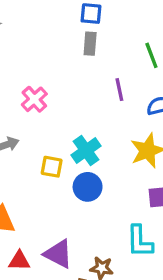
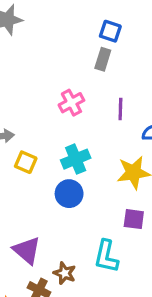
pink cross: (34, 99) -> (71, 103), moved
yellow square: (52, 167) -> (26, 162), moved

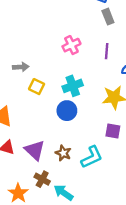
gray rectangle: (103, 59) -> (108, 17), moved, turned -42
cyan L-shape: (106, 256) -> (92, 157), turned -130
brown star: (65, 273) -> (63, 153), moved

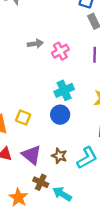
gray arrow: (21, 67) -> (35, 44), moved
yellow square: (37, 87) -> (23, 117), moved

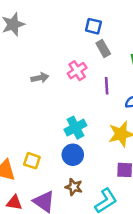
pink cross: (60, 51) -> (77, 71), moved
brown star: (59, 156) -> (74, 187), moved

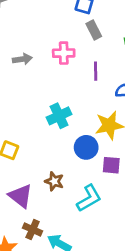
pink cross: (77, 71) -> (64, 53), turned 30
blue circle: (73, 155) -> (86, 147), moved

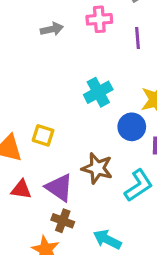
brown star: (54, 181) -> (97, 168), size x1.4
brown cross: (33, 229) -> (63, 221), moved

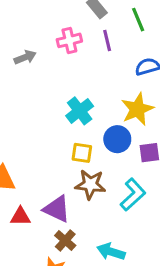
purple line: (137, 38) -> (107, 40), moved
yellow square: (43, 135) -> (82, 153), moved
brown cross: (63, 221) -> (65, 240), turned 30

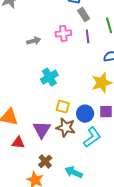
cyan cross: (80, 111) -> (49, 77), moved
blue circle: (117, 139) -> (85, 114), moved
purple triangle: (57, 209) -> (42, 130), moved, turned 30

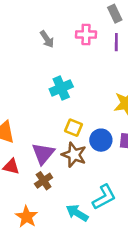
gray arrow: (34, 41) -> (47, 39), turned 64
cyan L-shape: (92, 137) -> (104, 197), moved
brown cross: (45, 161) -> (44, 181), moved

